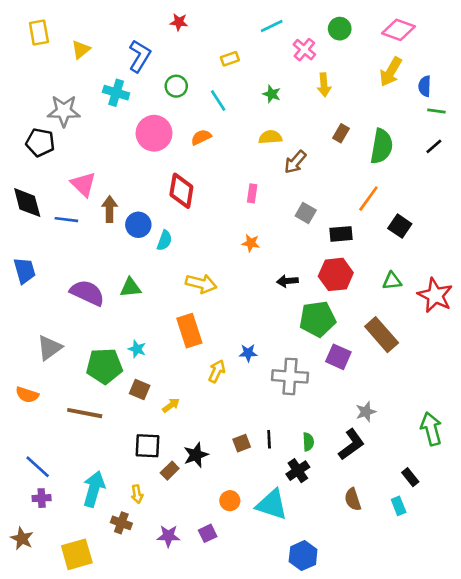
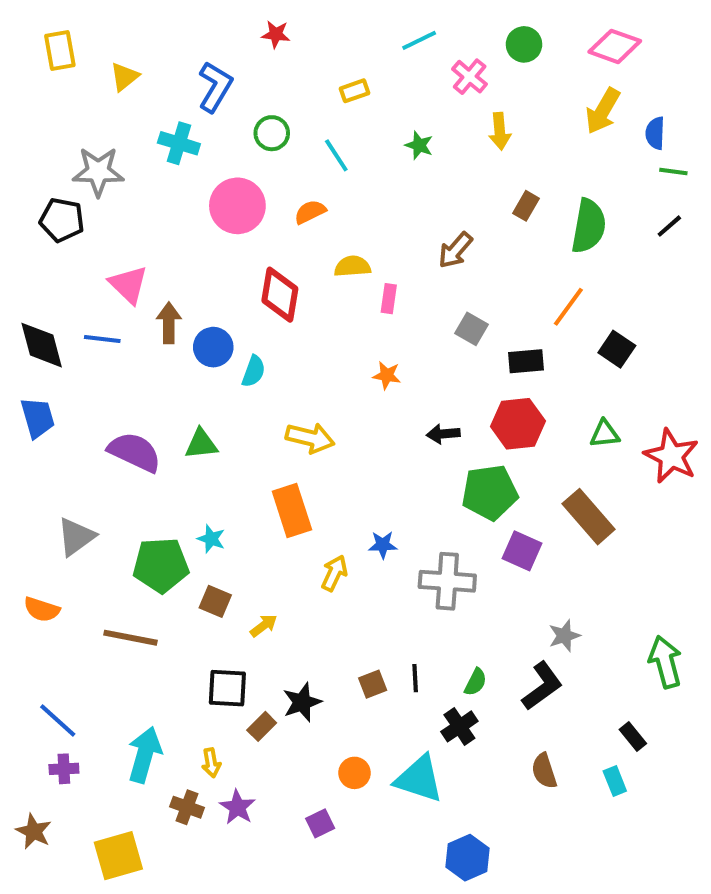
yellow semicircle: (270, 137) -> (352, 266), moved
black diamond: (27, 203) -> (42, 345), moved
green semicircle: (308, 442) -> (476, 682), turned 30
purple star: (168, 536) -> (237, 807), moved, turned 30

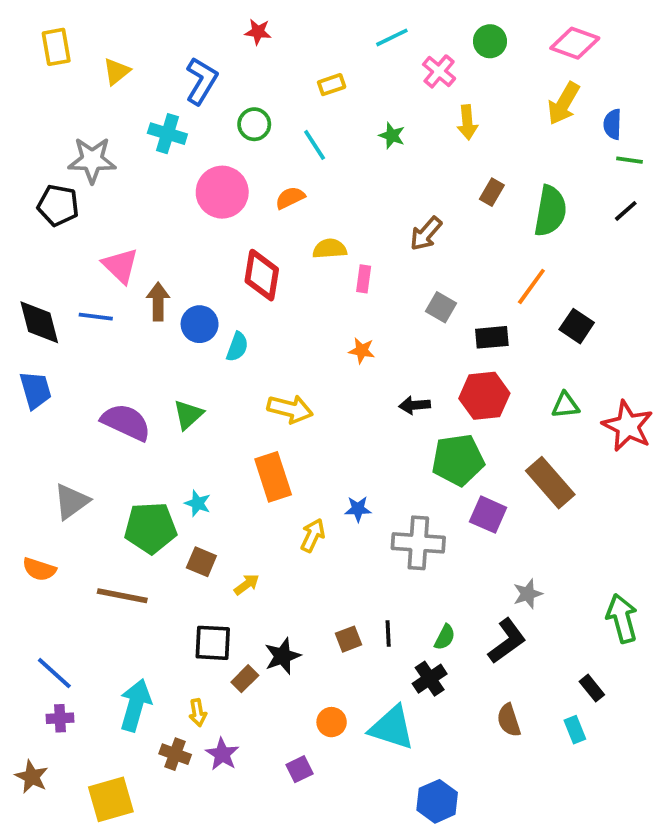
green triangle: (201, 444) -> (188, 415), turned -36

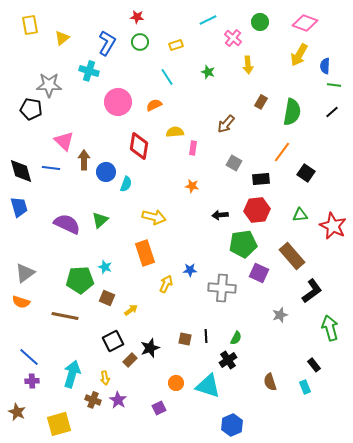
green circle: (254, 124) -> (140, 42), moved
gray triangle: (71, 501) -> (25, 273), moved
brown square: (349, 639) -> (185, 339), turned 32
black L-shape: (507, 641) -> (312, 291), moved
black square: (213, 643) -> (113, 341), turned -30

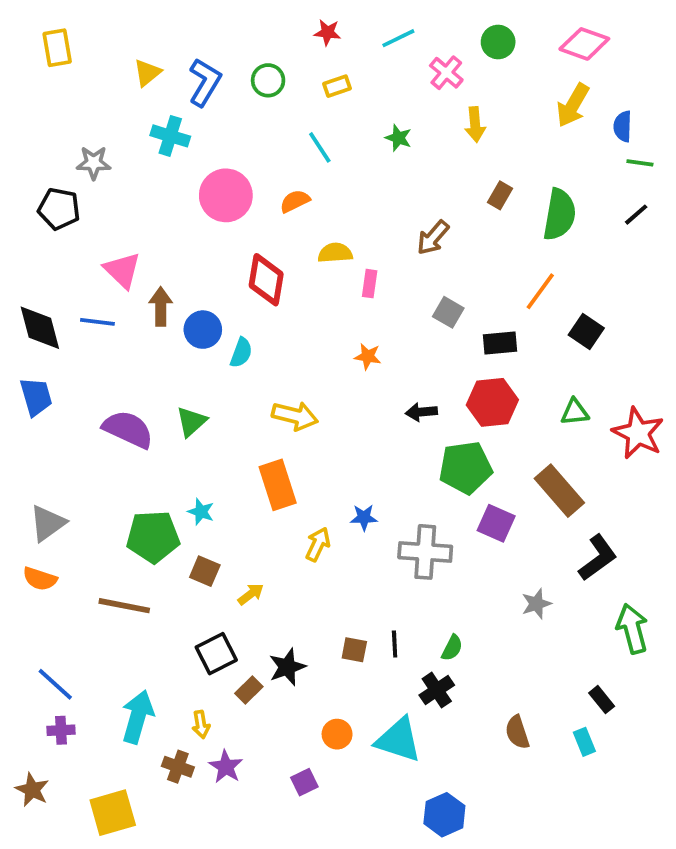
red star: (137, 17) -> (327, 32), moved
yellow triangle: (62, 38) -> (147, 73), moved
gray star: (49, 85) -> (94, 163), size x0.7

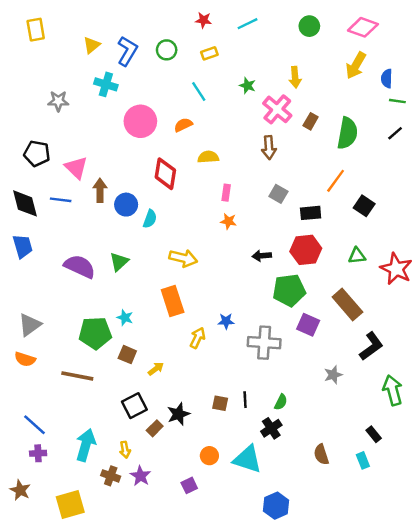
pink cross: (446, 73) -> (277, 109), moved, size x1.4
black pentagon: (59, 209) -> (37, 153), moved
brown arrow: (433, 238) -> (269, 147), turned -45
pink rectangle: (370, 284) -> (226, 193), moved

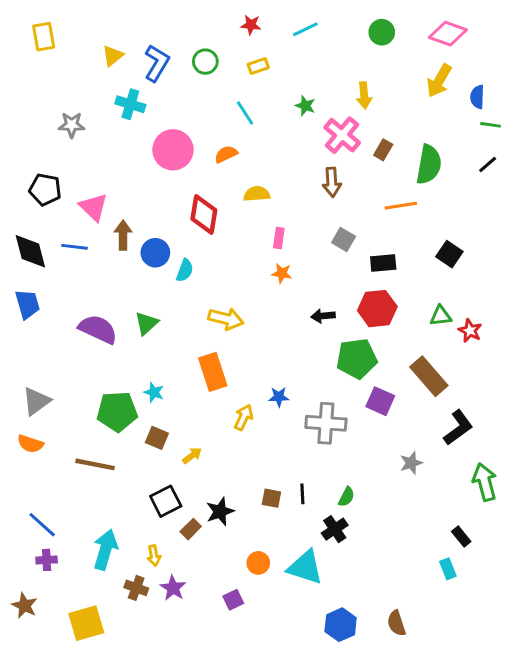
orange line: (336, 181) -> (401, 206), moved, turned 45
red star: (396, 269) -> (470, 331), moved, size x0.6
brown semicircle: (321, 454) -> (396, 623), moved

